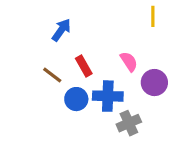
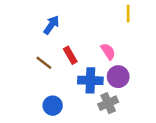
purple circle: (154, 83) -> (118, 77), moved
blue circle: (76, 99) -> (53, 106), moved

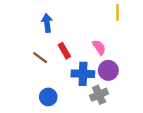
blue arrow: (51, 25) -> (47, 23), turned -42

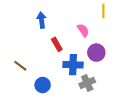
pink semicircle: (99, 47) -> (83, 30), moved
brown line: (40, 58) -> (20, 66), moved
purple circle: (108, 70) -> (96, 53), moved

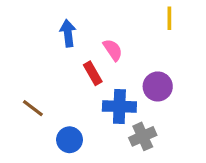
pink semicircle: (83, 30) -> (113, 50), moved

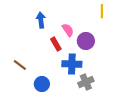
purple circle: (158, 86) -> (86, 41), moved

